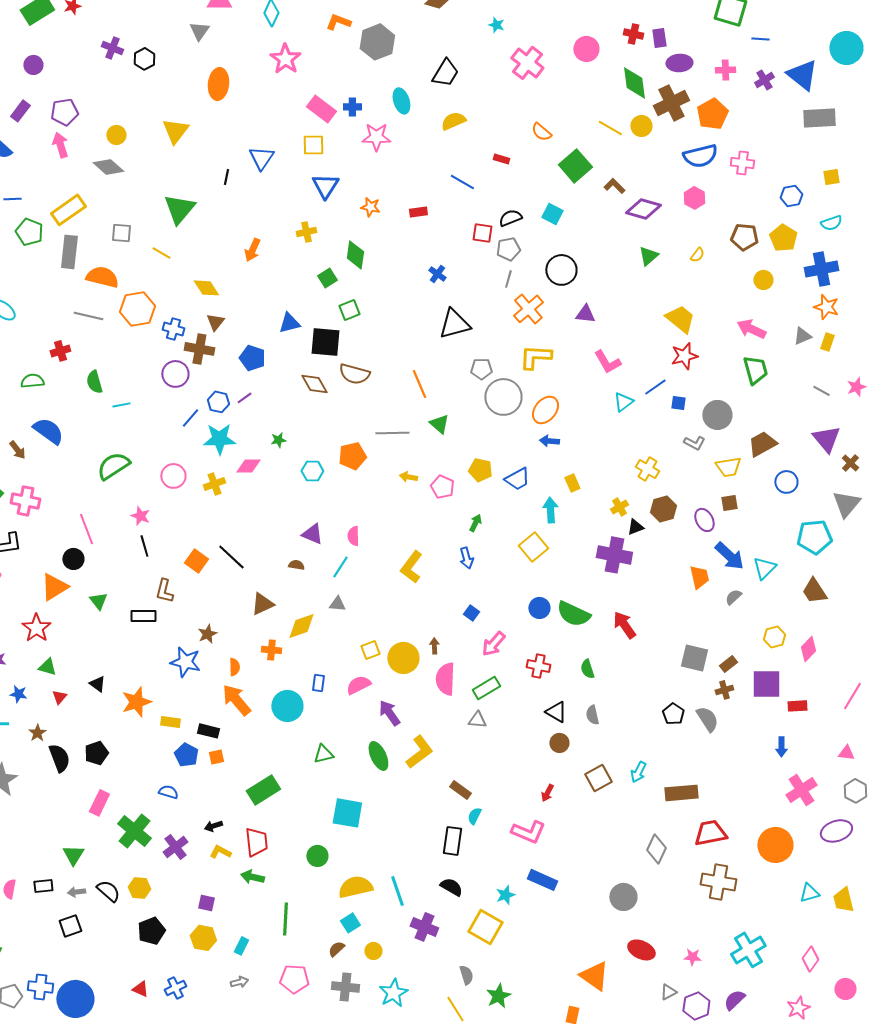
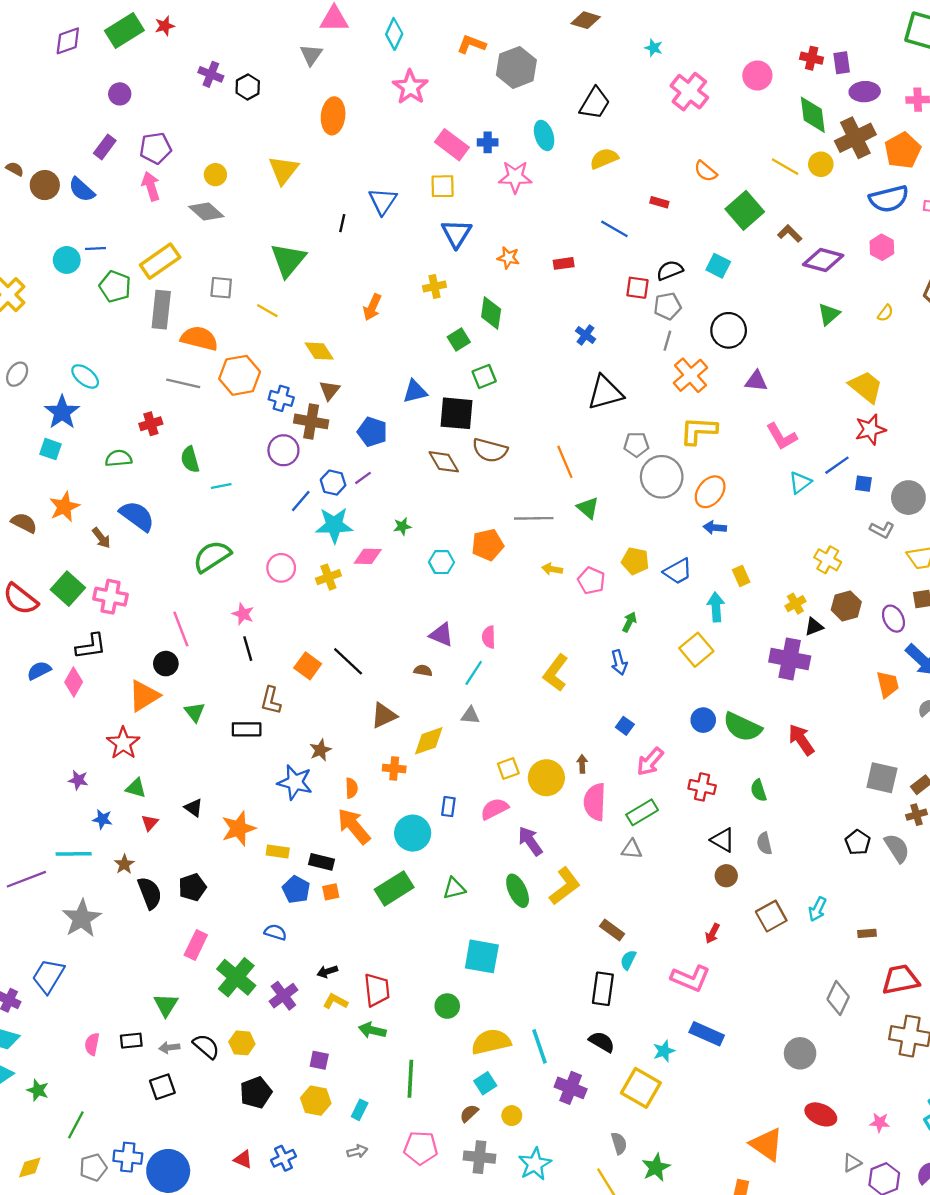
green rectangle: (263, 790) -> (394, 888), moved
brown rectangle: (681, 793) -> (867, 933), size x0.5

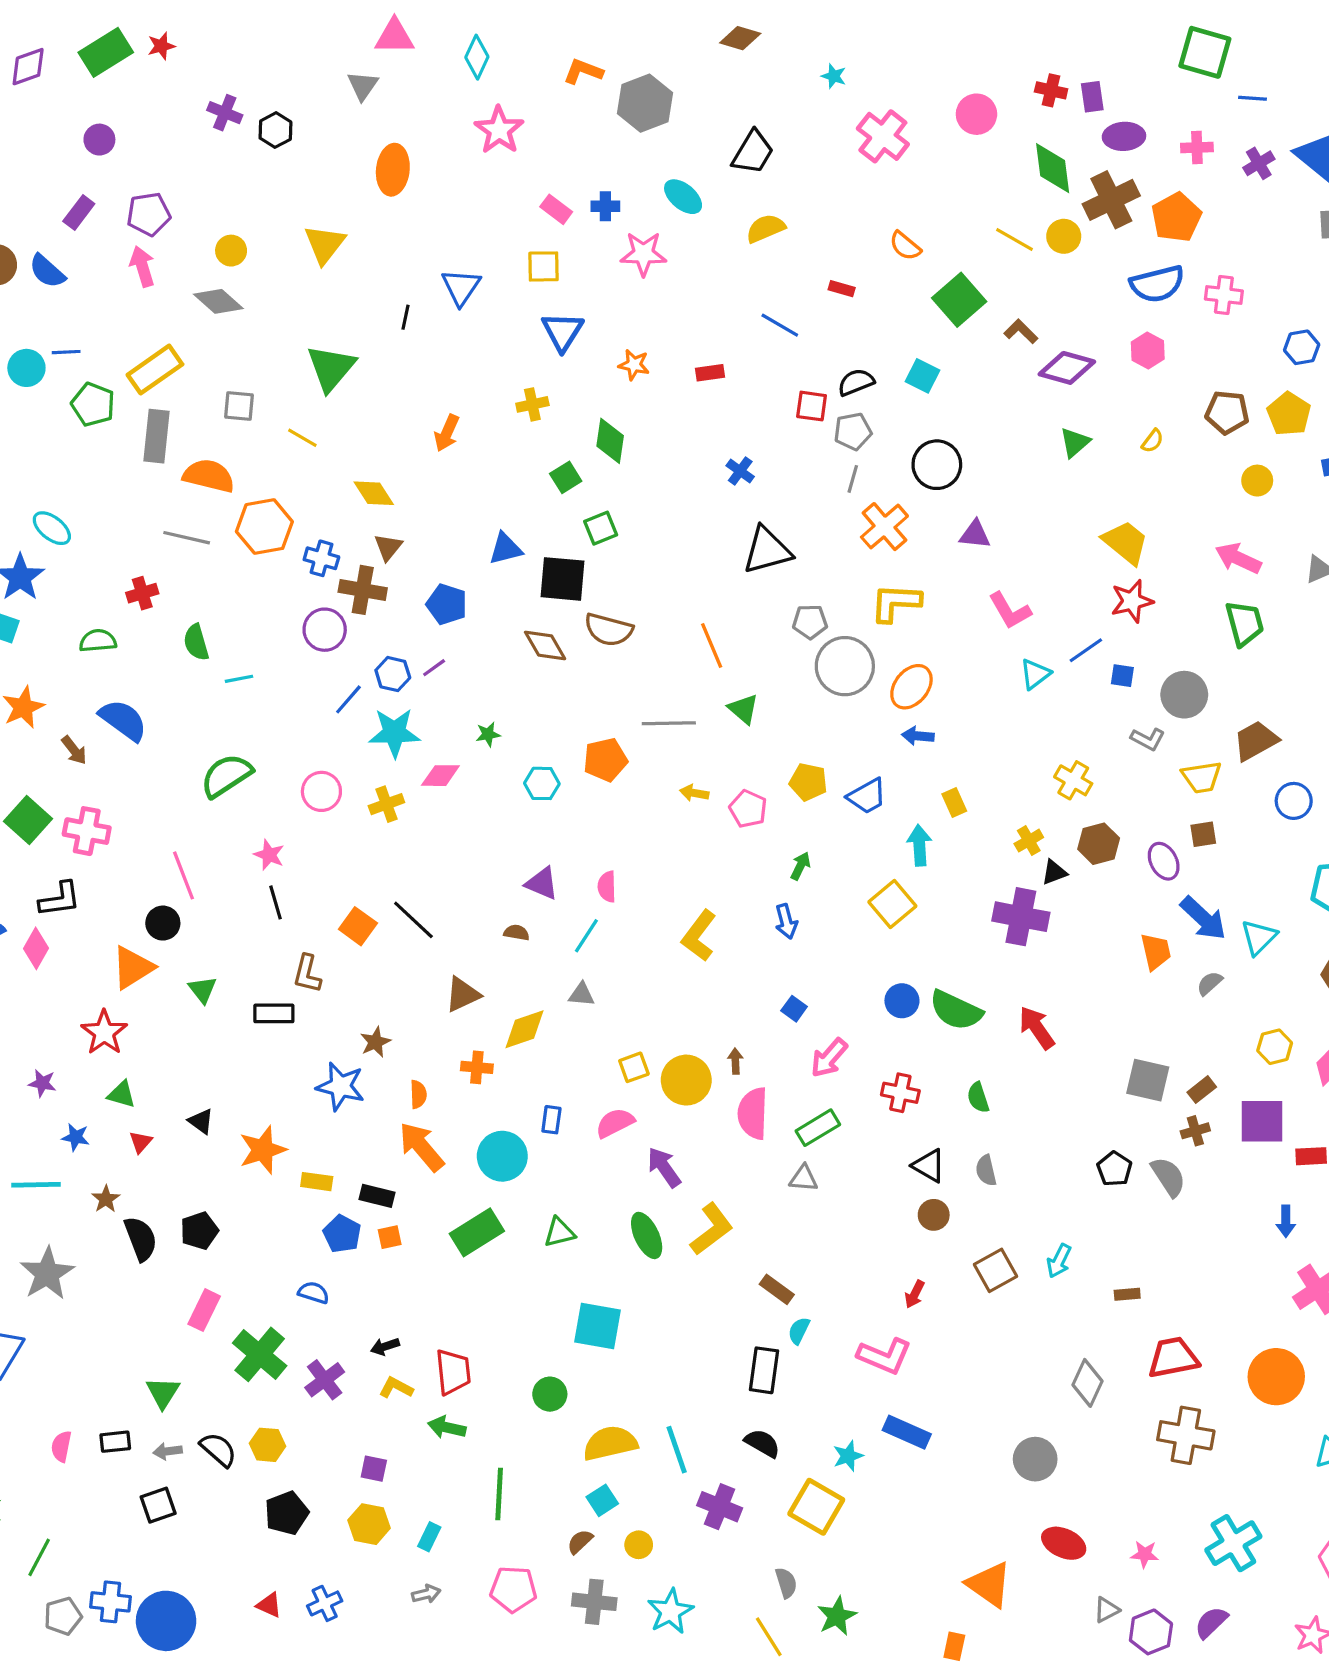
cyan ellipse: (544, 135) -> (683, 197), turned -32
pink rectangle: (452, 145) -> (556, 209), size x0.7

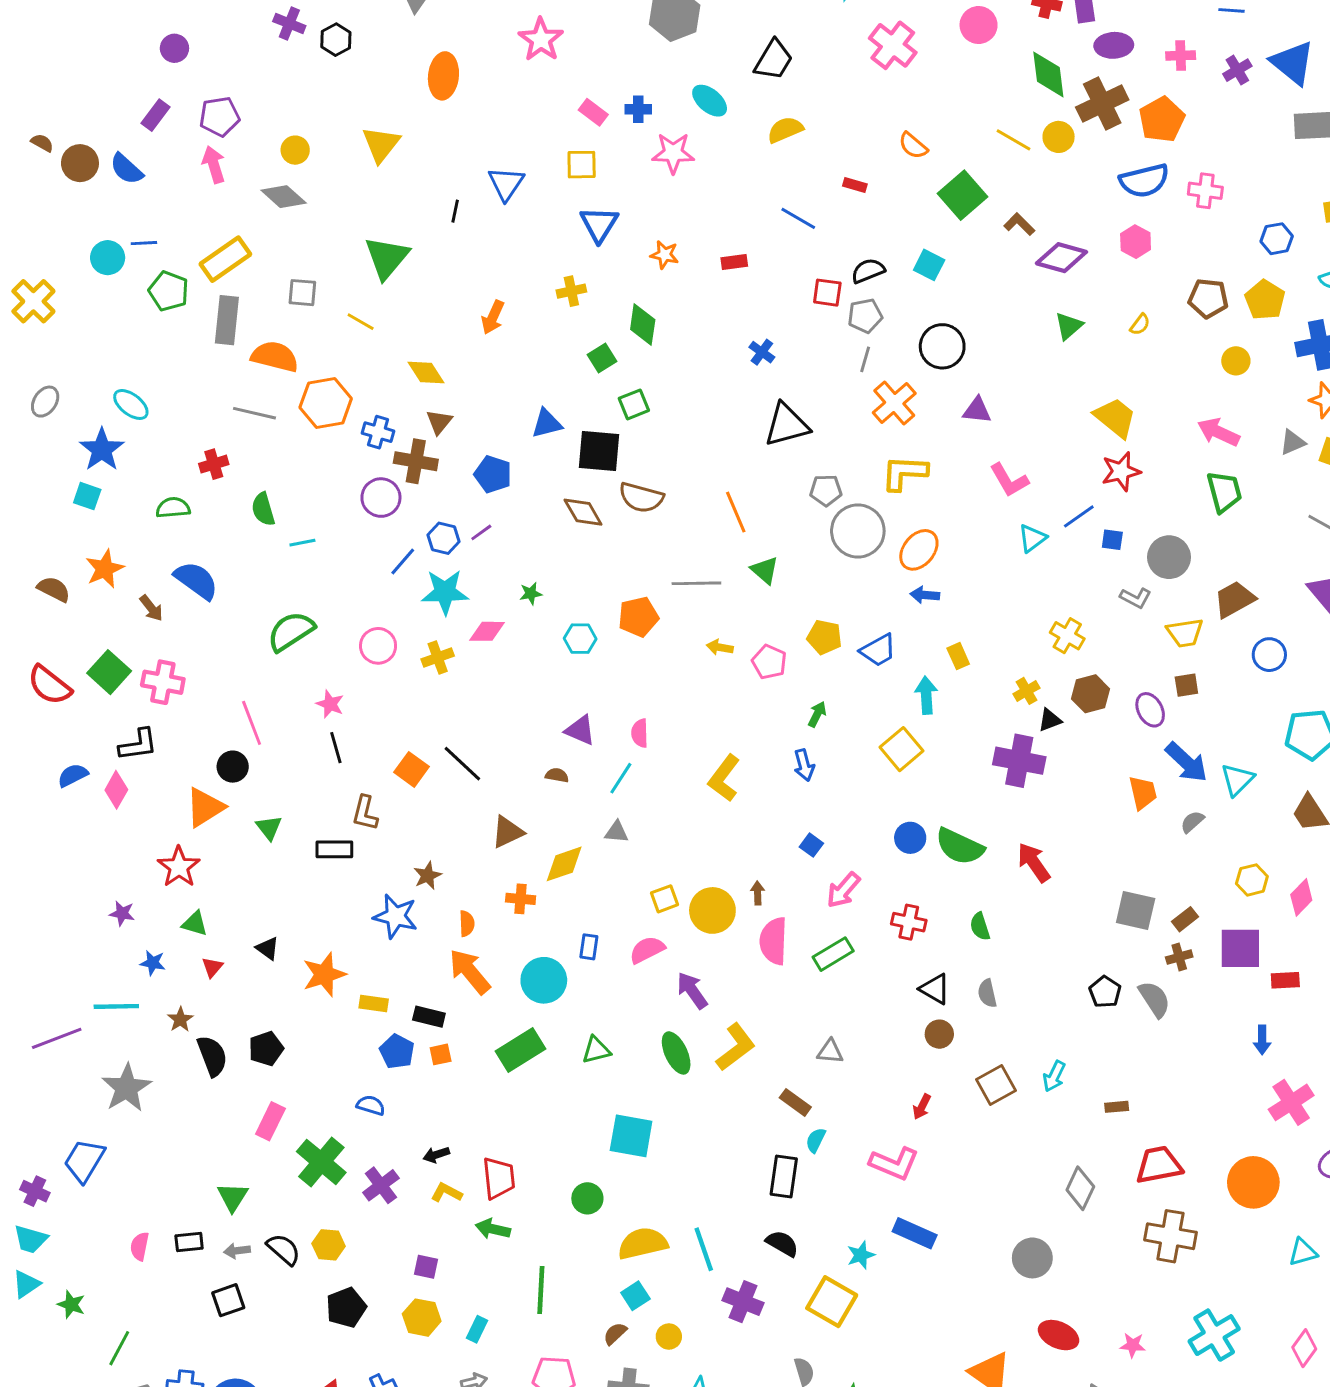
gray triangle: (804, 1178) -> (830, 1052), moved

